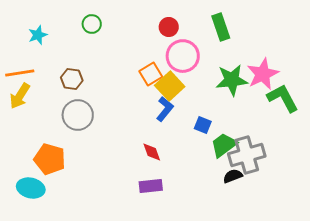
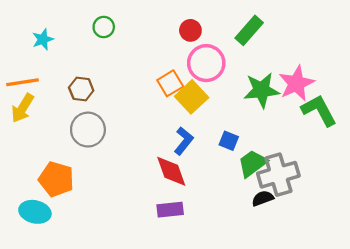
green rectangle: (221, 27) -> (249, 30), turned 60
blue L-shape: (165, 109) -> (184, 141), moved
red diamond: (152, 152) -> (171, 171), size x1.5

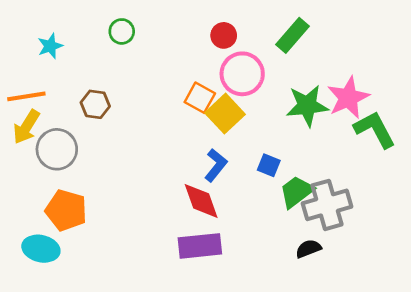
orange square: (170, 83) -> (200, 98), turned -30
gray circle: (88, 130) -> (57, 149), moved
black semicircle: (263, 198) -> (308, 249), moved
purple rectangle: (170, 210) -> (200, 246), size x1.4

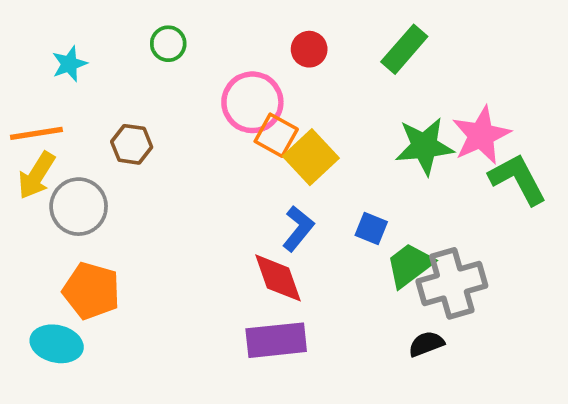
pink circle: (242, 74) -> (252, 102), moved

